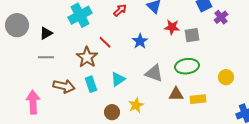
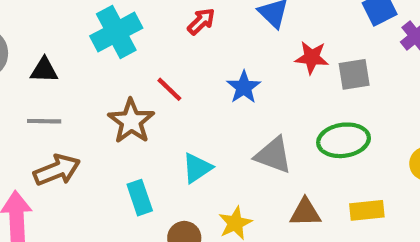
black triangle: (46, 33) -> (44, 70), turned 32
cyan rectangle: (91, 84) -> (140, 198), moved
brown arrow: (64, 86) -> (57, 170), moved, turned -35
brown triangle: (176, 94) -> (305, 212), moved

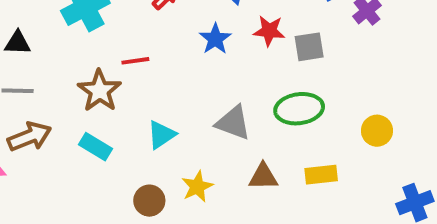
blue star: (244, 87) -> (215, 39), moved
red line: (169, 89) -> (135, 61), turned -52
cyan rectangle: (140, 198) -> (95, 147), moved, turned -40

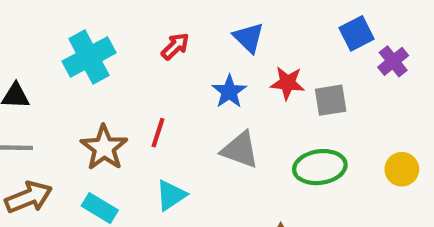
red line: (135, 61) -> (158, 133), moved, turned -64
gray triangle: (233, 123) -> (240, 150), moved
yellow circle: (377, 131) -> (402, 169), moved

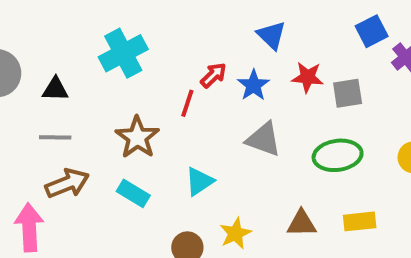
red arrow: (175, 46) -> (213, 75), moved
red line: (158, 133) -> (187, 103), moved

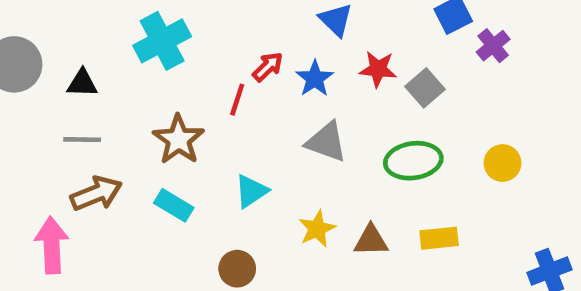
gray square: (348, 93) -> (425, 88), turned -32
yellow star: (235, 233) -> (317, 229), moved

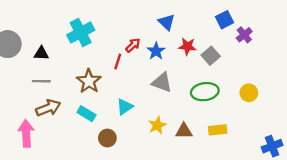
brown circle: (237, 269) -> (107, 138), moved

